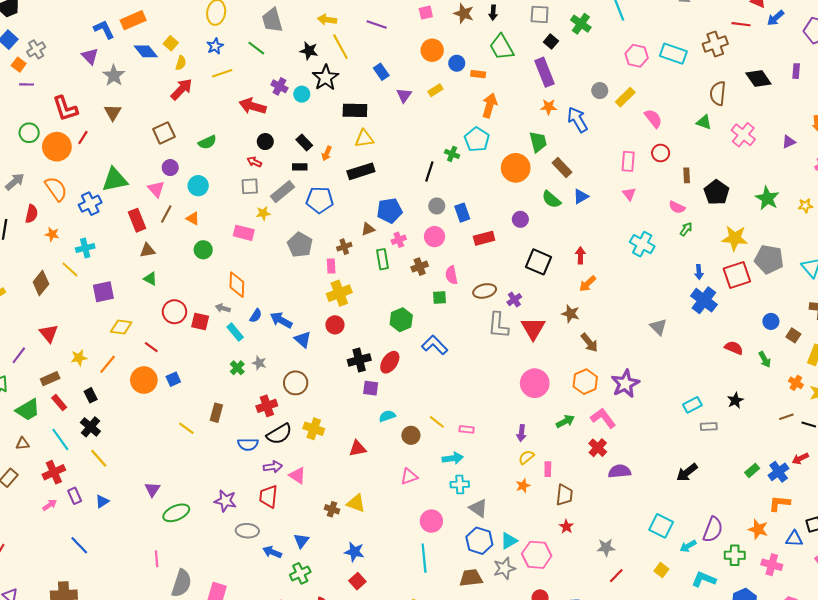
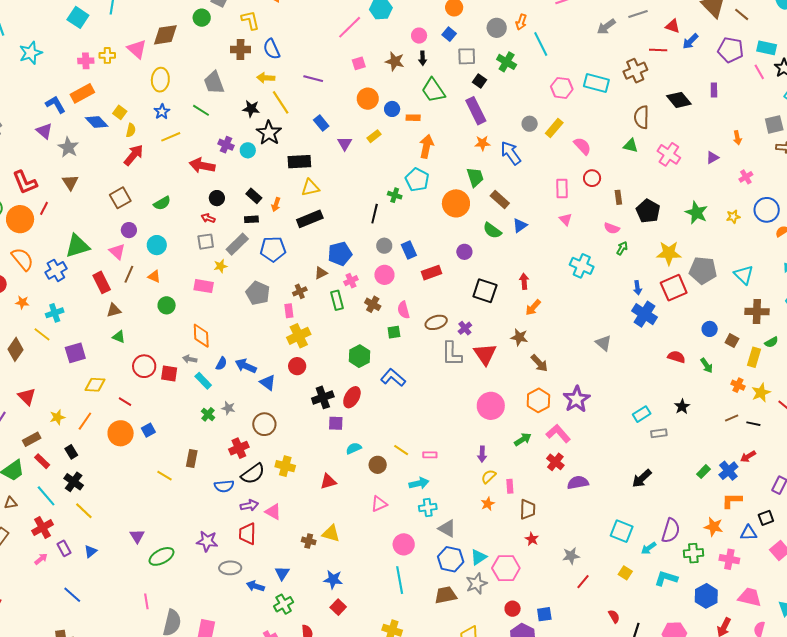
brown cross: (420, 267) -> (373, 304), turned -35

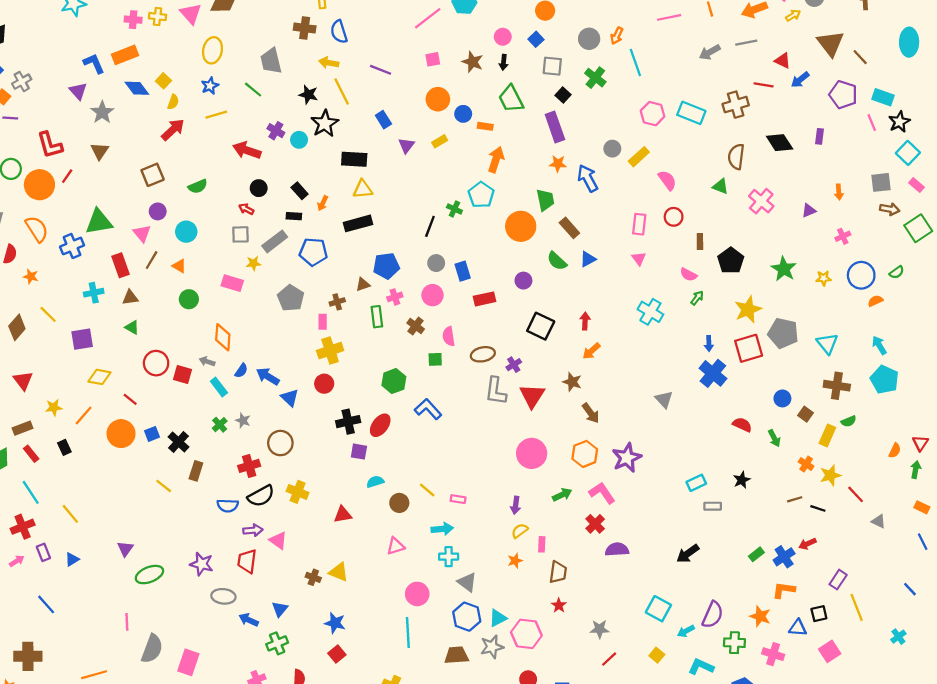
yellow star: (669, 253) -> (748, 310), turned -30
cyan cross: (55, 313) -> (94, 293), moved
black cross: (74, 482) -> (179, 442), moved

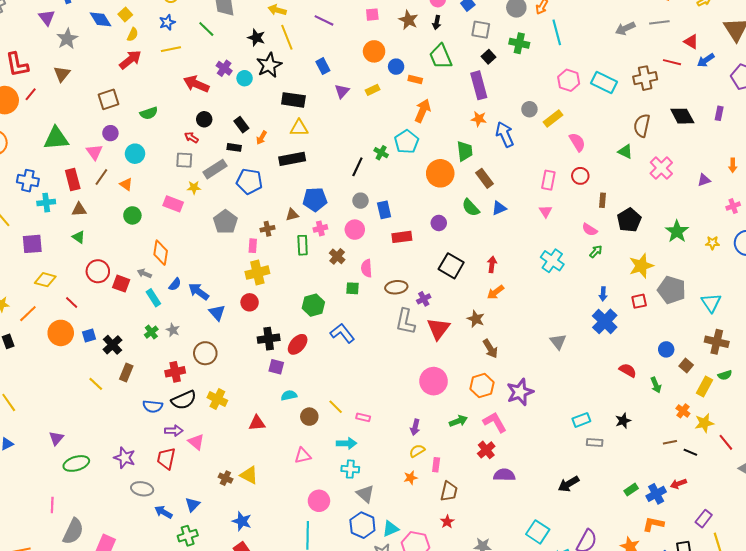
green cross: (595, 78) -> (519, 43), turned -30
blue cross: (72, 246) -> (28, 181), moved, turned 30
red square: (749, 348) -> (639, 301), size x0.6

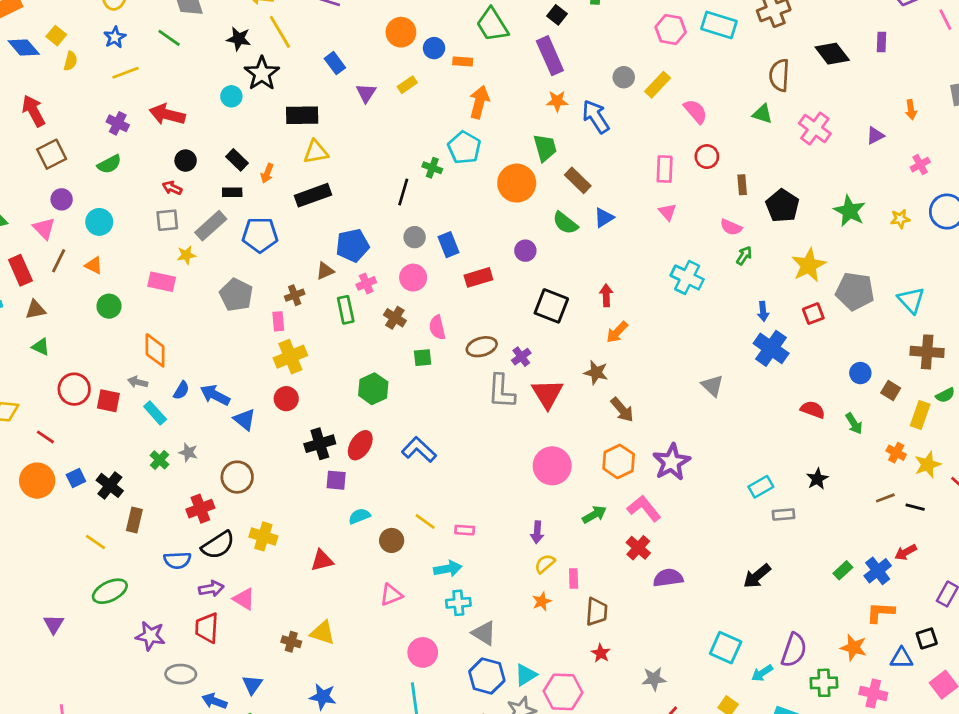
red arrow: (130, 60) -> (33, 111), moved, turned -70
purple cross: (224, 68) -> (118, 123), moved
blue L-shape: (342, 333) -> (419, 450), moved
green ellipse: (76, 463) -> (110, 591), moved

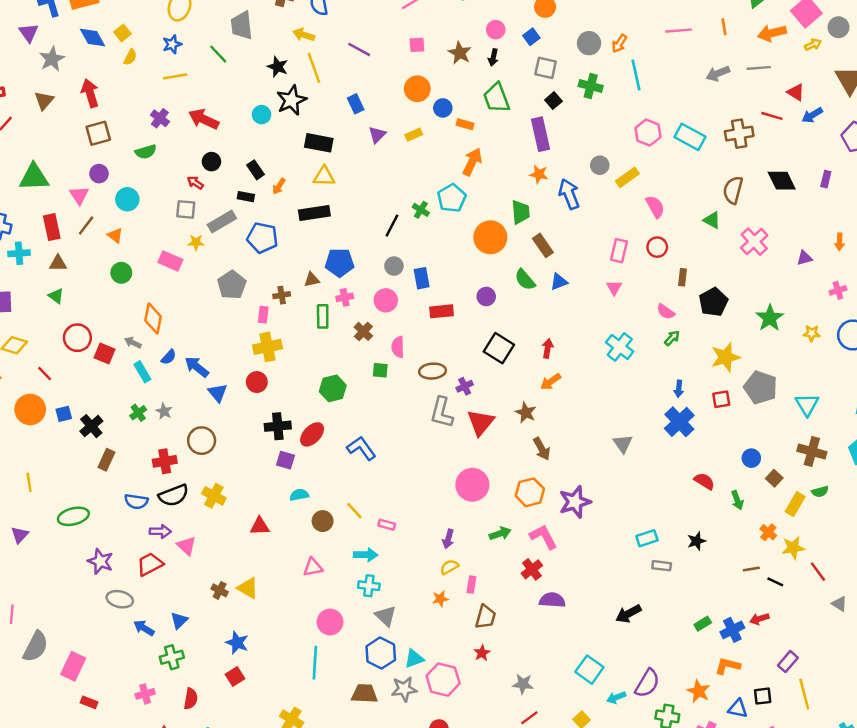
yellow line: (95, 542) -> (29, 482), moved, turned 36
red trapezoid: (207, 628) -> (150, 564), turned 48

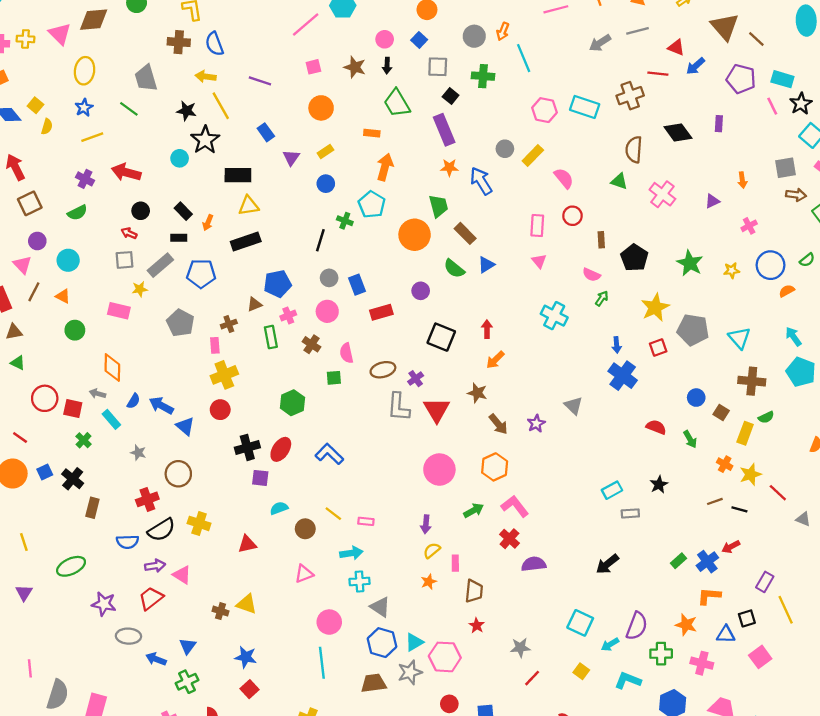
blue circle: (443, 108) -> (326, 184), moved
green cross: (138, 413) -> (84, 440), moved
purple star: (575, 502) -> (536, 424), moved, size x0.6

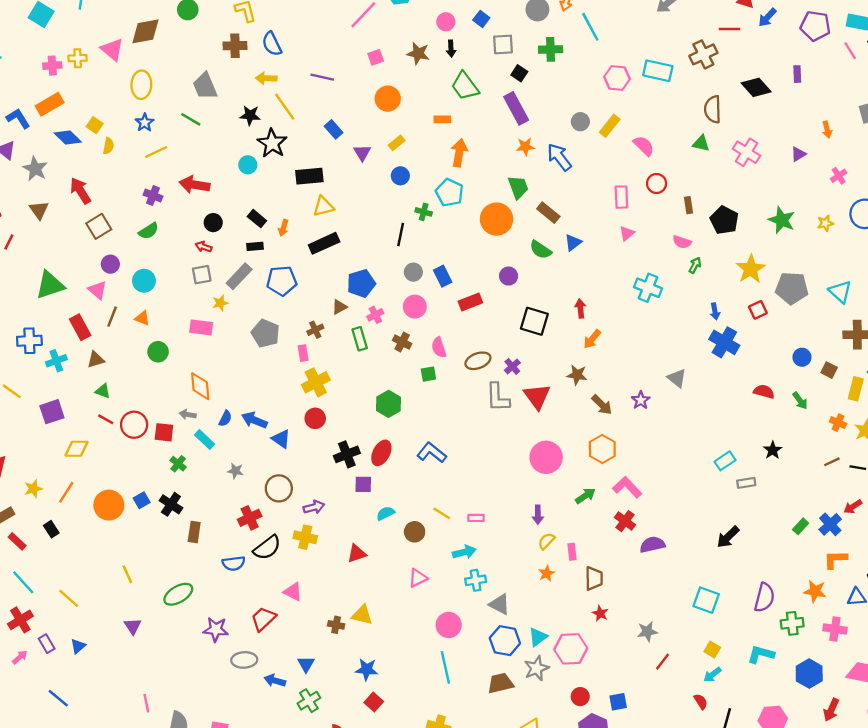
pink triangle: (539, 261) -> (627, 233), turned 35
red line: (20, 437) -> (106, 419), moved
purple arrow: (155, 566) -> (314, 507), moved
cyan arrow: (610, 644) -> (712, 675), moved

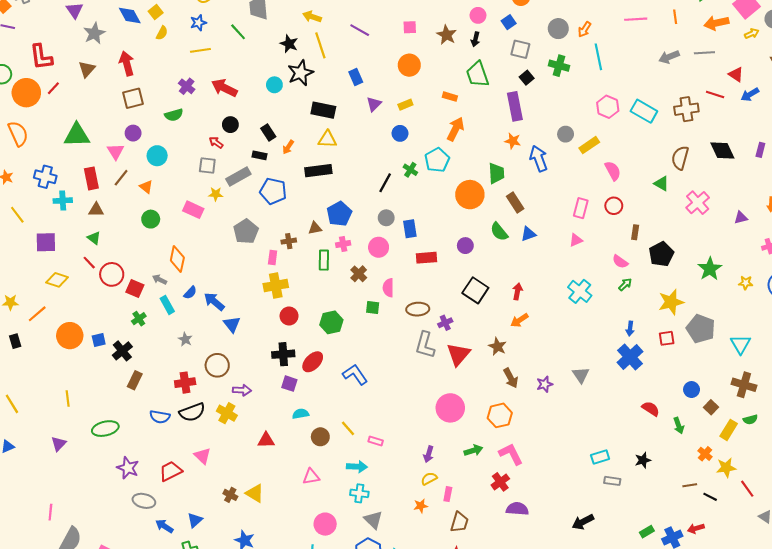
blue pentagon: (361, 283) -> (339, 214), turned -30
red circle: (315, 418) -> (289, 316), moved

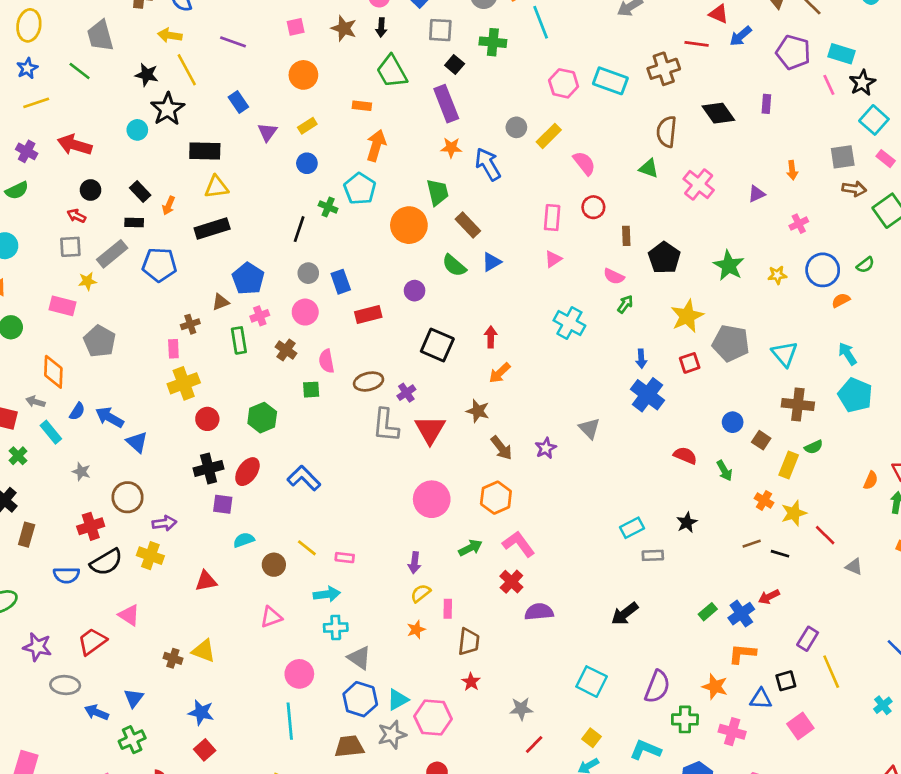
gray pentagon: (246, 231) -> (100, 341), moved

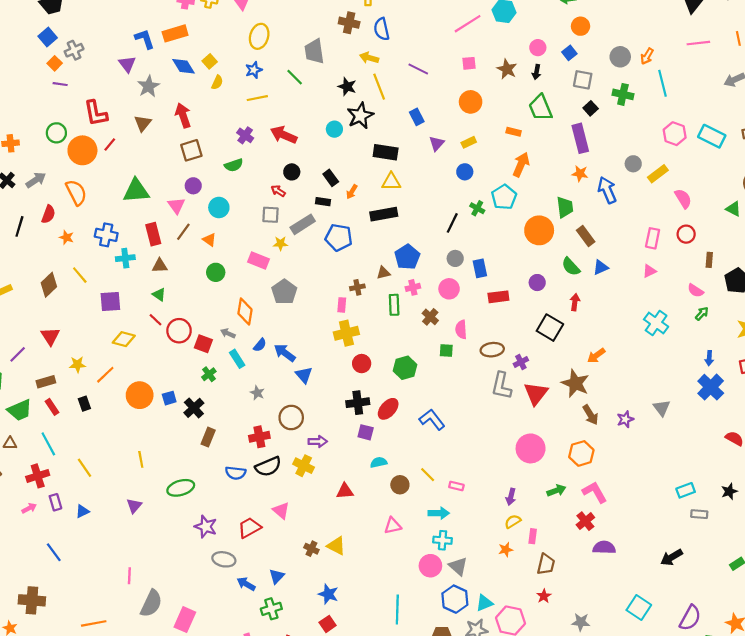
red arrow: (491, 337) -> (575, 302), moved
brown star: (478, 411) -> (575, 383), size x1.5
pink circle: (299, 674) -> (430, 566), moved

